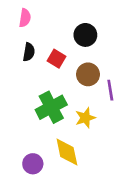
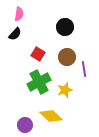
black semicircle: (29, 52) -> (15, 34), moved, turned 32
red square: (56, 59) -> (38, 54), moved
yellow diamond: (67, 152) -> (51, 116), turned -35

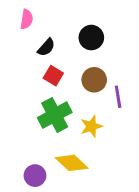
black semicircle: (15, 34) -> (46, 47), moved

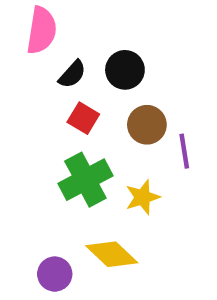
pink semicircle: (27, 19) -> (42, 30), size x1.5
black circle: (91, 38) -> (125, 70), moved

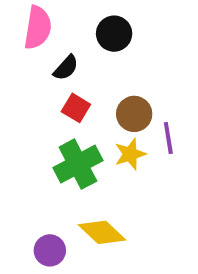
black circle: (125, 70) -> (114, 34), moved
yellow star: (143, 197) -> (130, 154), moved

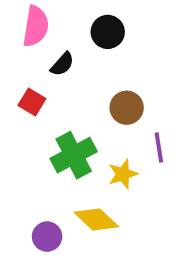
red square: (76, 108) -> (32, 102), moved
purple line: (168, 138) -> (159, 147), moved
yellow star: (130, 154) -> (123, 174), moved

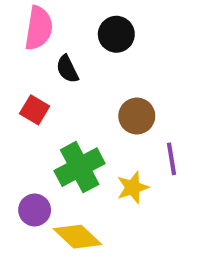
black semicircle: (62, 64) -> (67, 69), turned 112
yellow diamond: (96, 219) -> (77, 237), moved
purple circle: (47, 237) -> (35, 210), moved

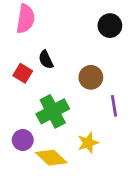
black circle: (116, 34) -> (110, 26), moved
black semicircle: (67, 69) -> (46, 60), moved
yellow star: (133, 188) -> (88, 143), moved

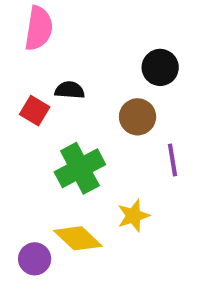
black circle: (110, 26) -> (160, 67), moved
black semicircle: (46, 60) -> (70, 90), turned 120
purple circle: (23, 140) -> (35, 259), moved

